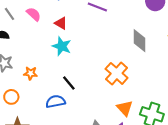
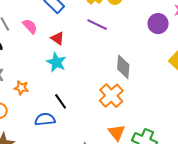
gray diamond: (140, 41) -> (123, 67), moved

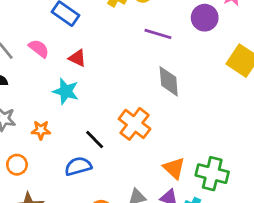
purple line: (97, 25) -> (158, 34), moved
cyan star: (56, 62) -> (66, 91), moved
orange cross: (111, 96) -> (135, 124), moved

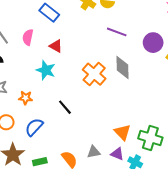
purple circle: (205, 18) -> (153, 43), moved
pink semicircle: (39, 48) -> (28, 37), turned -119
orange cross: (135, 124) -> (94, 74), moved
blue semicircle: (78, 166) -> (34, 127), moved, turned -36

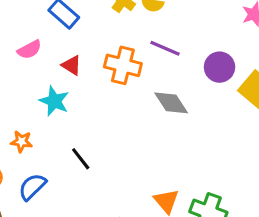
pink semicircle: (28, 37) -> (29, 50), turned -133
gray diamond: (123, 68) -> (171, 103), turned -35
orange cross: (94, 74) -> (123, 65), moved, turned -30

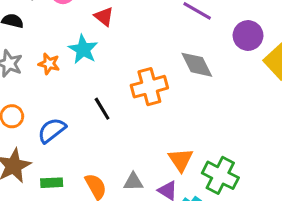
orange cross: (123, 65) -> (149, 87), moved, turned -36
orange star: (21, 142) -> (49, 64), moved

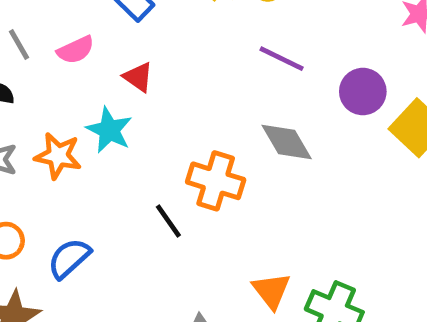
orange star: (49, 64) -> (58, 156), size x1.4
orange cross: (149, 87) -> (216, 181), turned 36
black line: (102, 109) -> (168, 221), moved

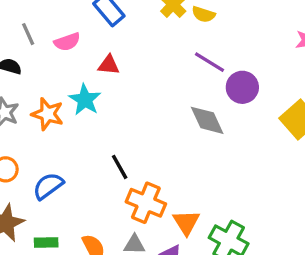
red triangle: (138, 77) -> (109, 65), turned -35
purple circle: (363, 92) -> (242, 87), moved
orange cross: (216, 181) -> (146, 203), moved

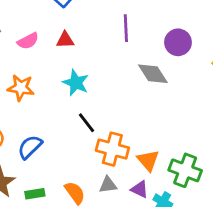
pink semicircle: (67, 42) -> (28, 41), moved
purple line: (209, 62) -> (126, 28), moved, turned 64
cyan star: (85, 100) -> (76, 83), moved

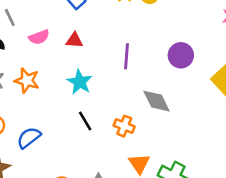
purple line: (126, 28) -> (127, 56), moved
gray diamond: (153, 74) -> (156, 101), moved
orange cross: (112, 149) -> (124, 126), moved, size x0.7

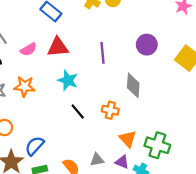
red triangle: (74, 40) -> (58, 47), size x1.5
gray diamond: (156, 101) -> (133, 85), turned 40
blue semicircle: (29, 138) -> (35, 146), moved

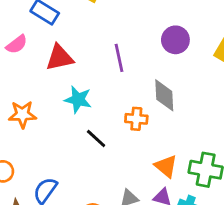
pink semicircle: (28, 49) -> (17, 44), moved
orange cross: (110, 110) -> (136, 119), moved

